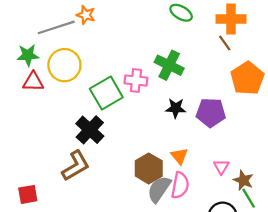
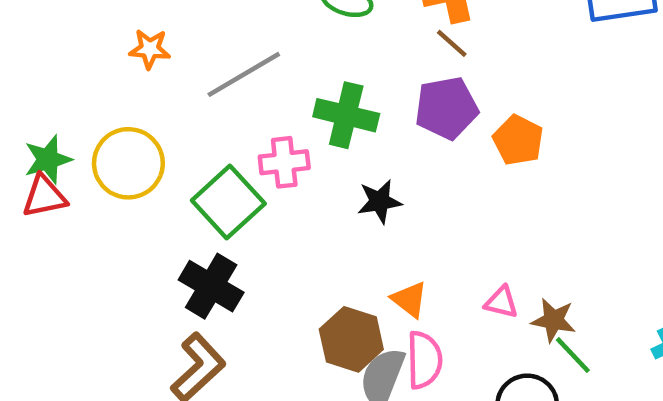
gray line: (56, 27) -> (244, 74), moved
orange pentagon: (247, 78) -> (518, 140), moved, size x0.7
red triangle: (33, 82) -> (44, 196), moved
purple pentagon: (211, 113) -> (446, 108), moved
pink triangle: (221, 167) -> (501, 302), turned -35

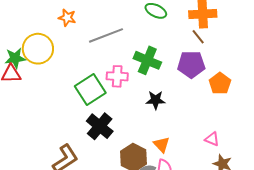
yellow circle: (128, 163) -> (38, 49), moved
black cross: (211, 286) -> (100, 126), moved
pink triangle: (501, 302) -> (212, 139), moved

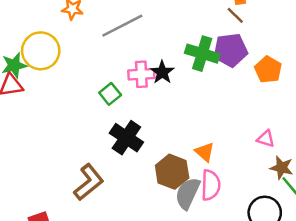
green cross: (147, 60) -> (202, 54), moved
green square: (90, 89) -> (110, 94), size x0.6
black star: (156, 100) -> (162, 72), moved, turned -30

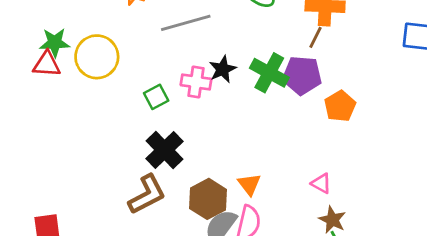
brown line: (235, 15) -> (316, 37), turned 60
yellow circle: (41, 51) -> (97, 57), moved
black star: (162, 72) -> (223, 69), moved
brown L-shape: (89, 182) -> (147, 194), moved

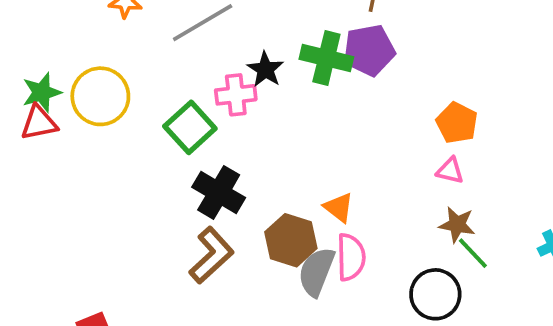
green square: (156, 97) -> (190, 127), size x1.5
orange pentagon: (340, 106) -> (457, 123), moved
pink triangle: (321, 183) -> (450, 171), moved

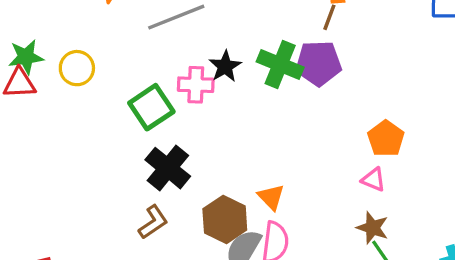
yellow circle: (100, 96) -> (77, 68), size x0.7
brown L-shape: (211, 255) -> (153, 222), size x0.7

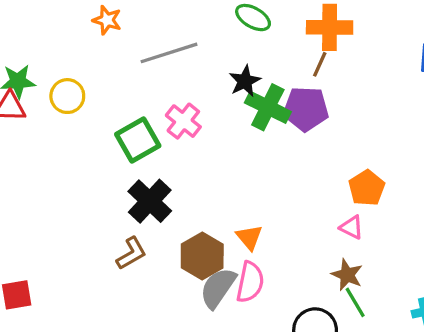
black star: (225, 66) -> (245, 81), moved
pink cross: (196, 85) -> (183, 121), turned 32

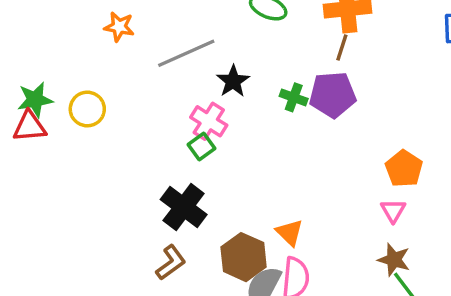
black star: (245, 81) -> (233, 81), moved
green cross: (268, 107) -> (294, 97), size x0.6
green square: (138, 140) -> (202, 146), moved, size x0.6
pink triangle: (352, 227) -> (393, 211), turned 40

